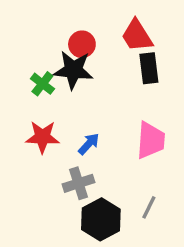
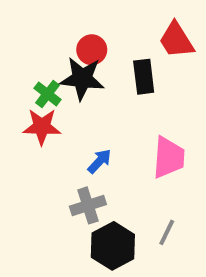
red trapezoid: (137, 36) -> (176, 40), moved
black rectangle: (149, 68) -> (144, 77), moved
red star: (42, 137) -> (42, 127), moved

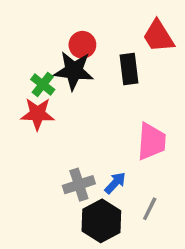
blue arrow: (99, 161) -> (115, 183), moved

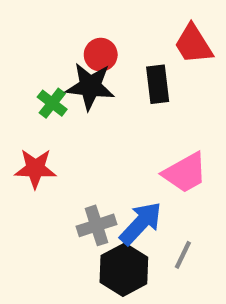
red star: (38, 114) -> (35, 169), moved
pink trapezoid: (151, 141) -> (185, 173), turned 57
blue arrow: (115, 183) -> (141, 223), size x1.6

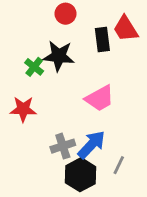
red circle: (101, 55) -> (66, 14), moved
black rectangle: (158, 84) -> (102, 40), moved
pink trapezoid: (185, 173) -> (100, 98), moved

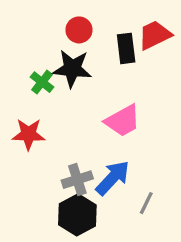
red circle: (66, 14) -> (79, 30), moved
red trapezoid: (126, 29) -> (155, 35), turned 96
black hexagon: (81, 175) -> (77, 215), moved

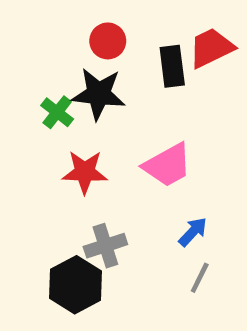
red star: (29, 134) -> (85, 172), moved
blue arrow: (113, 178) -> (193, 232), moved, size x0.6
black hexagon: (77, 215) -> (76, 285), moved

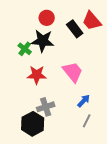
red trapezoid: (211, 48) -> (92, 21), turned -105
black rectangle: (172, 66) -> (75, 29), turned -30
pink trapezoid: (168, 165) -> (73, 72), turned -100

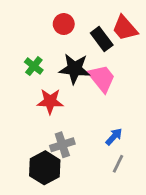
black star: (43, 41) -> (75, 69), moved
pink trapezoid: (73, 72) -> (102, 78), moved

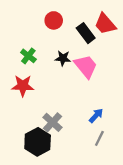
black star: (75, 69) -> (63, 58), size x0.6
red star: (50, 101) -> (23, 86), moved
gray cross: (62, 145) -> (53, 122), turned -30

